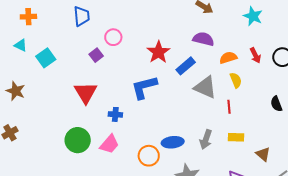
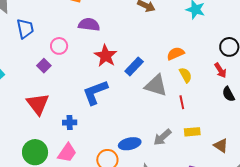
purple semicircle: (203, 39) -> (89, 25), moved
red arrow: (255, 55) -> (220, 70), moved
gray arrow: (206, 139) -> (162, 137), turned 36

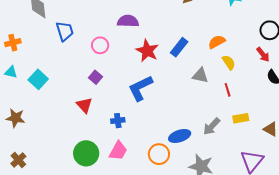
purple square: (44, 66) -> (96, 77), moved
blue rectangle: (134, 66) -> (179, 47), moved
gray triangle: (156, 85) -> (200, 75), size x0.7
red triangle: (38, 104) -> (84, 105), size x0.7

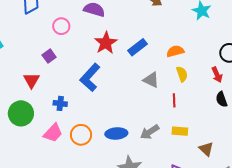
blue L-shape: (140, 88) -> (90, 77), turned -36
green circle: (86, 153) -> (21, 113), moved
orange circle: (159, 154) -> (81, 135), moved

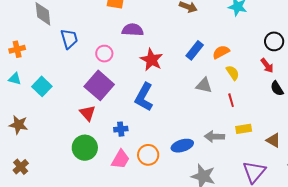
blue rectangle: (137, 47) -> (195, 50), moved
purple square: (49, 56) -> (99, 85), size x2.0
gray arrow: (150, 132) -> (214, 137), turned 48

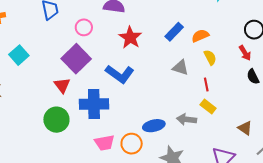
blue L-shape: (144, 97) -> (120, 74), turned -88
blue cross: (121, 129) -> (94, 104), size x2.0
yellow rectangle: (244, 129) -> (208, 106), moved, turned 42
orange circle: (148, 155) -> (132, 144), moved
pink trapezoid: (121, 159) -> (104, 143), moved, turned 45

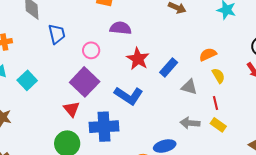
blue rectangle: (174, 32) -> (169, 67), moved
gray arrow: (187, 119) -> (190, 123), moved

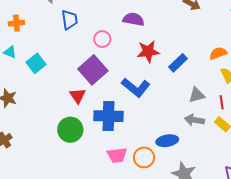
red star: (138, 59) -> (148, 51), turned 30
gray triangle: (189, 87) -> (197, 95), moved, turned -36

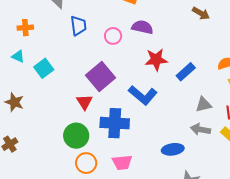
pink circle: (102, 39) -> (113, 36), moved
orange circle: (144, 157) -> (86, 163), moved

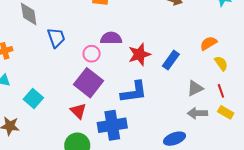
purple semicircle: (142, 27) -> (111, 38), moved
pink circle: (113, 36) -> (92, 54), moved
cyan square: (44, 68) -> (33, 99), moved
blue L-shape: (143, 95) -> (134, 92), turned -36

